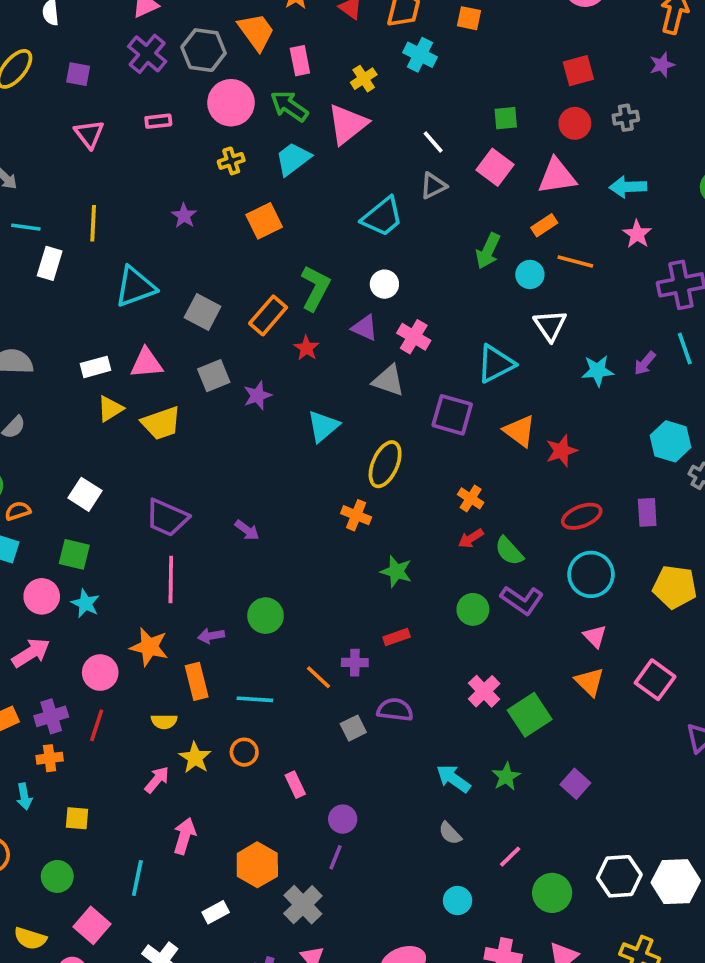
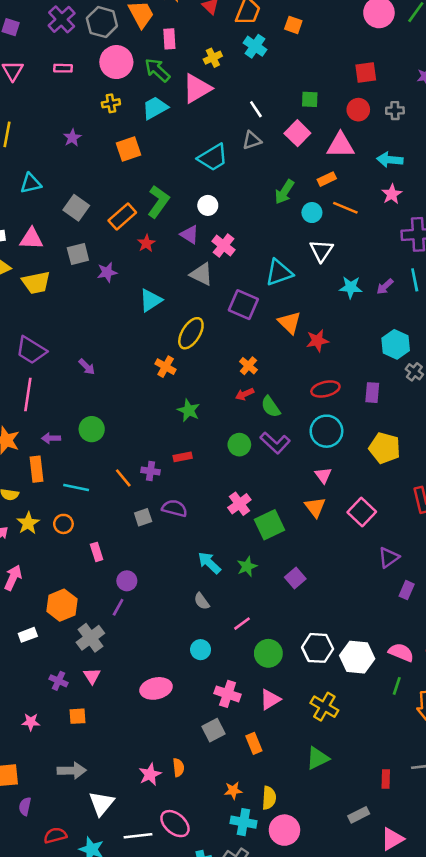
cyan triangle: (135, 287) -> (31, 183), size x0.7

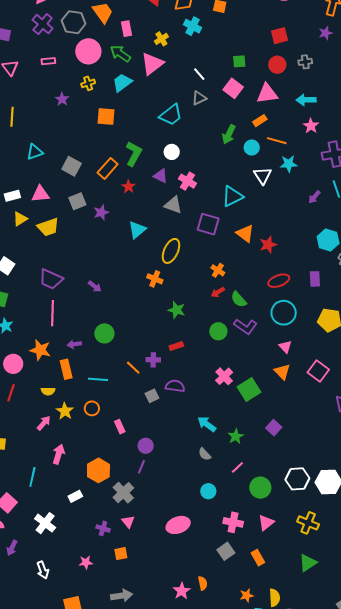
purple star: (72, 138) -> (62, 99), moved
orange square: (129, 149) -> (106, 116), turned 30
cyan star: (351, 287) -> (289, 164), moved
green star: (247, 566) -> (236, 436), moved

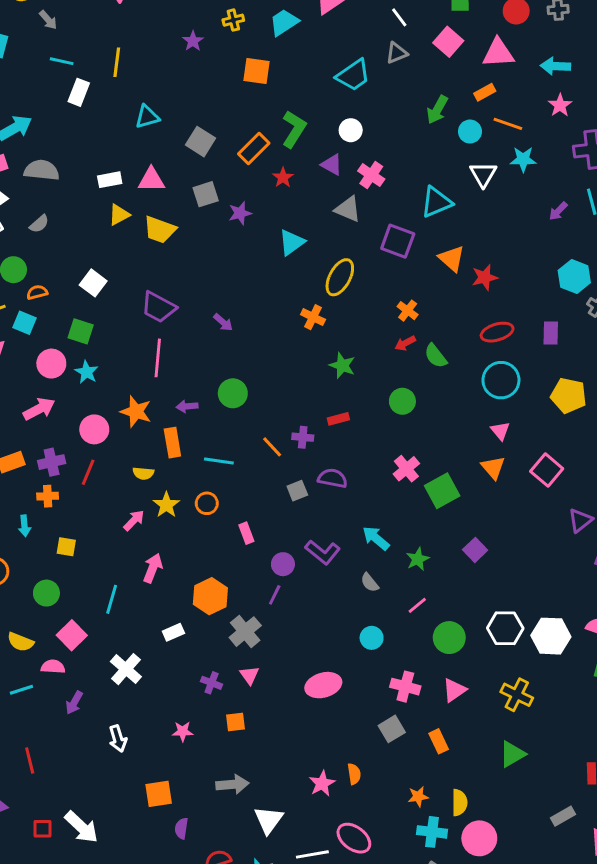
yellow trapezoid: (48, 227) -> (160, 230), turned 35
purple L-shape: (245, 326) -> (323, 552), moved

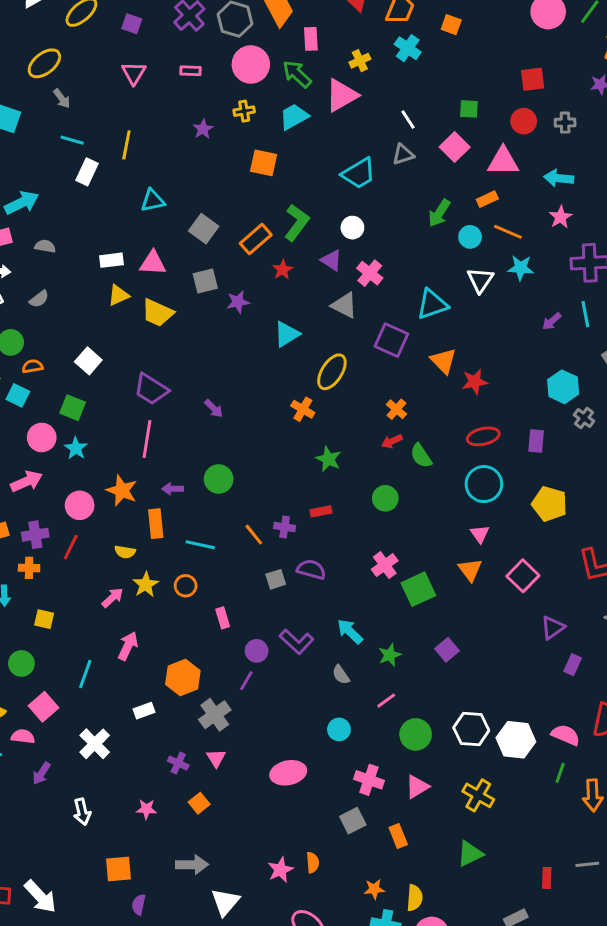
gray semicircle: (42, 170) -> (45, 246), size x0.6
orange square: (236, 722) -> (199, 803), turned -36

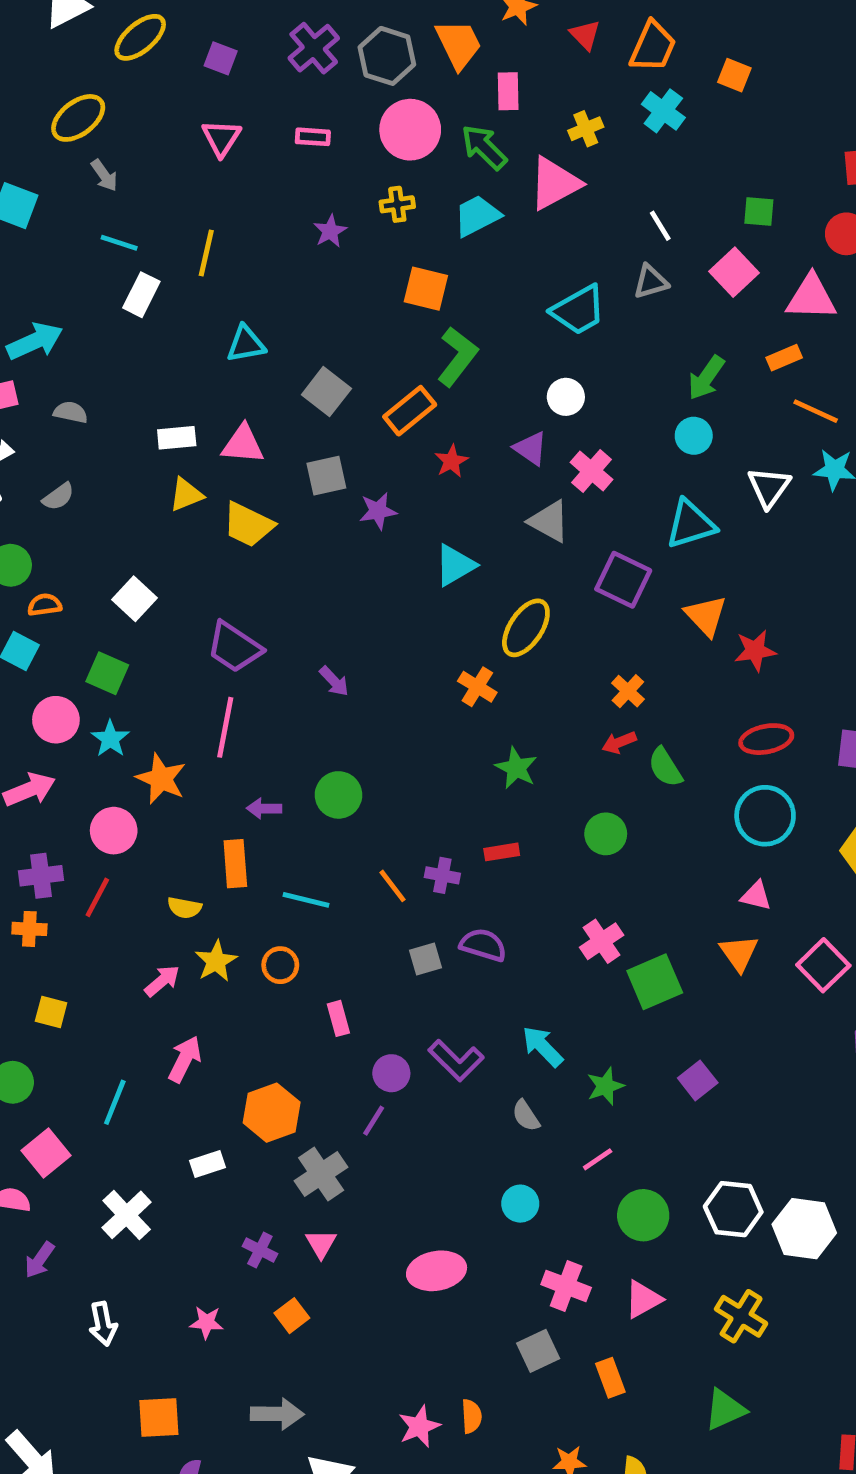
green L-shape: (297, 223) -> (457, 356), moved
cyan circle: (470, 237) -> (694, 436), moved
orange star: (122, 491) -> (161, 779), moved
pink triangle: (480, 534) -> (756, 896), turned -42

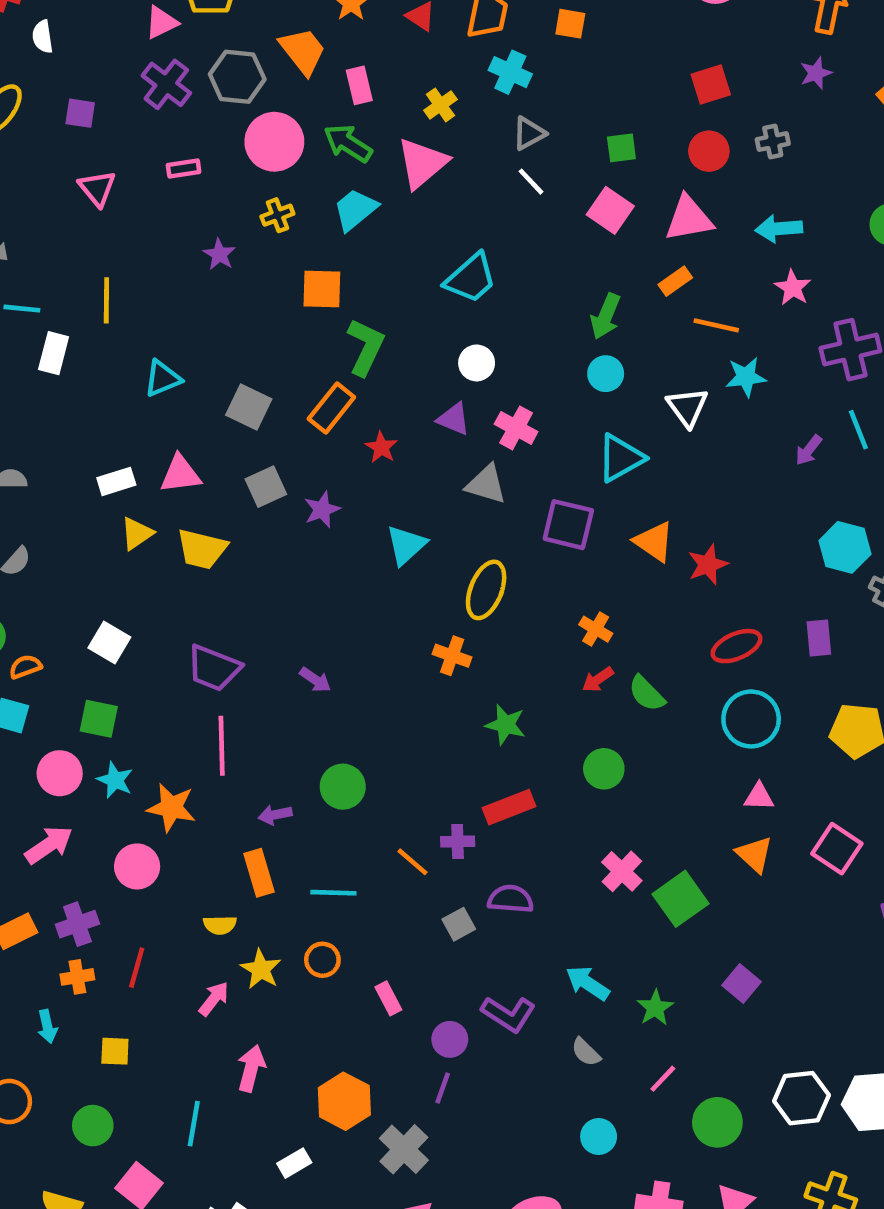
gray triangle: (651, 282) -> (529, 133), moved
red rectangle: (502, 852) -> (509, 807), size x1.5
red line: (97, 897) -> (137, 968), moved

